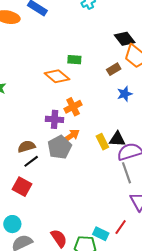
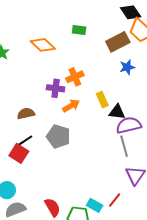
brown rectangle: (114, 69) -> (118, 42), size x1.6
orange diamond: (57, 76) -> (43, 45), moved
yellow rectangle: (102, 142) -> (102, 100), moved
gray pentagon: (60, 147) -> (58, 136), moved, turned -30
black line: (31, 161) -> (25, 141), moved

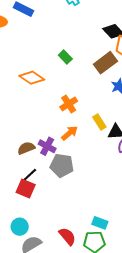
green rectangle: (79, 30) -> (65, 57), turned 48
purple cross: (56, 88) -> (47, 146), moved, turned 30
cyan rectangle: (95, 205) -> (100, 223), moved

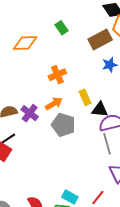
orange diamond: (32, 78) -> (25, 43), turned -45
gray pentagon: (62, 165) -> (63, 125), moved

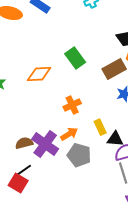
green rectangle: (61, 28) -> (75, 58), size x1.5
purple cross: (30, 113) -> (45, 144), size x1.5

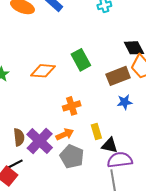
brown semicircle: (24, 143) -> (19, 137), turned 90

